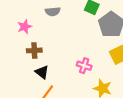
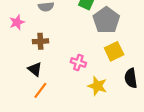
brown cross: (34, 50) -> (40, 41), moved

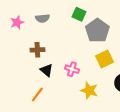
pink star: (17, 22) -> (17, 22), moved
black triangle: (35, 69) -> (47, 70), moved

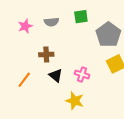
green square: (79, 14) -> (81, 17), moved, turned -32
yellow star: (89, 90) -> (75, 101), moved
orange line: (37, 95) -> (24, 80), moved

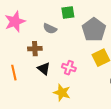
gray semicircle: (52, 22) -> (50, 29), moved, turned 32
pink star: (25, 26) -> (15, 22), size x1.5
orange line: (24, 80) -> (14, 73), turned -49

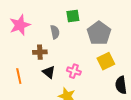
gray semicircle: (50, 29) -> (55, 32), turned -128

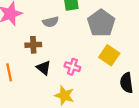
gray semicircle: (55, 32) -> (51, 22), turned 88
yellow square: (106, 61) -> (109, 55), turned -30

